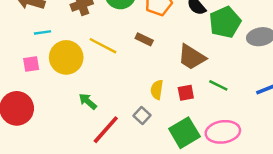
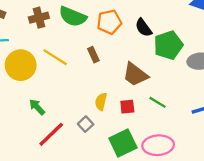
brown rectangle: (144, 39) -> (93, 55), turned 35

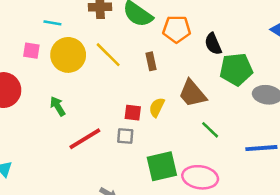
yellow semicircle: (101, 102) -> (157, 107), moved
green arrow: (37, 107) -> (58, 106), moved
red square: (127, 107) -> (133, 113), moved
gray square: (86, 124) -> (125, 136), turned 35

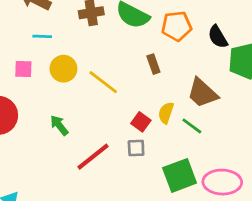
yellow circle: (68, 55) -> (63, 69), size x0.7
yellow line: (108, 55) -> (103, 82), moved
red square: (133, 113) -> (141, 122), turned 36
green line: (210, 130) -> (192, 126), moved

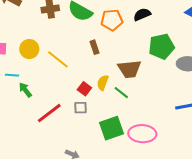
cyan line: (42, 36) -> (12, 75), moved
black semicircle: (218, 37) -> (142, 14), moved, turned 96
brown trapezoid: (202, 93) -> (129, 69), turned -50

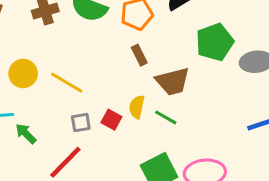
brown rectangle: (94, 47) -> (139, 55), moved
gray square: (80, 108) -> (81, 123), moved

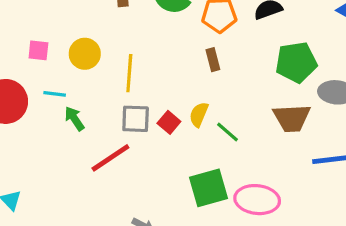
brown trapezoid: (173, 81) -> (292, 118), moved
yellow line: (67, 83) -> (129, 73), turned 52
gray square: (81, 123) -> (136, 119), size x1.4

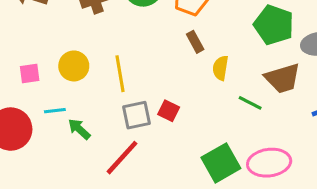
green pentagon: (296, 62) -> (274, 25), turned -30
yellow semicircle: (199, 114) -> (220, 68), moved
green line: (227, 132) -> (250, 103), moved

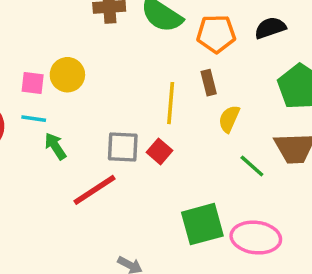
pink square: (30, 73) -> (33, 83), moved
yellow line: (120, 74) -> (171, 103), moved

